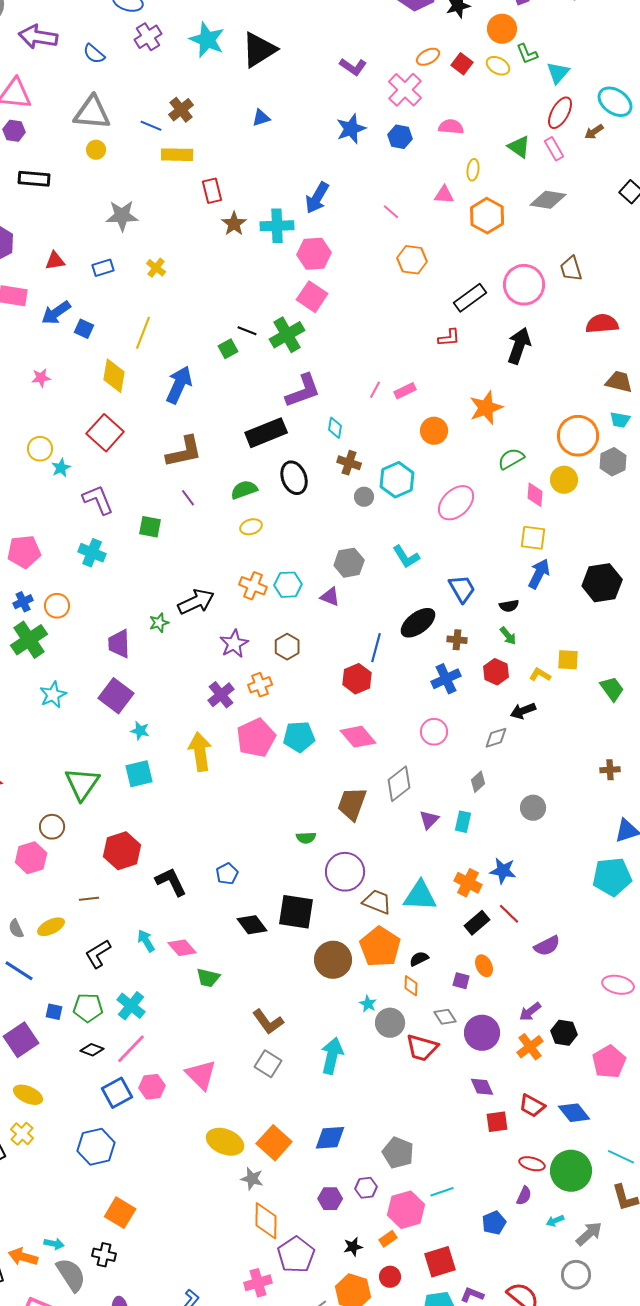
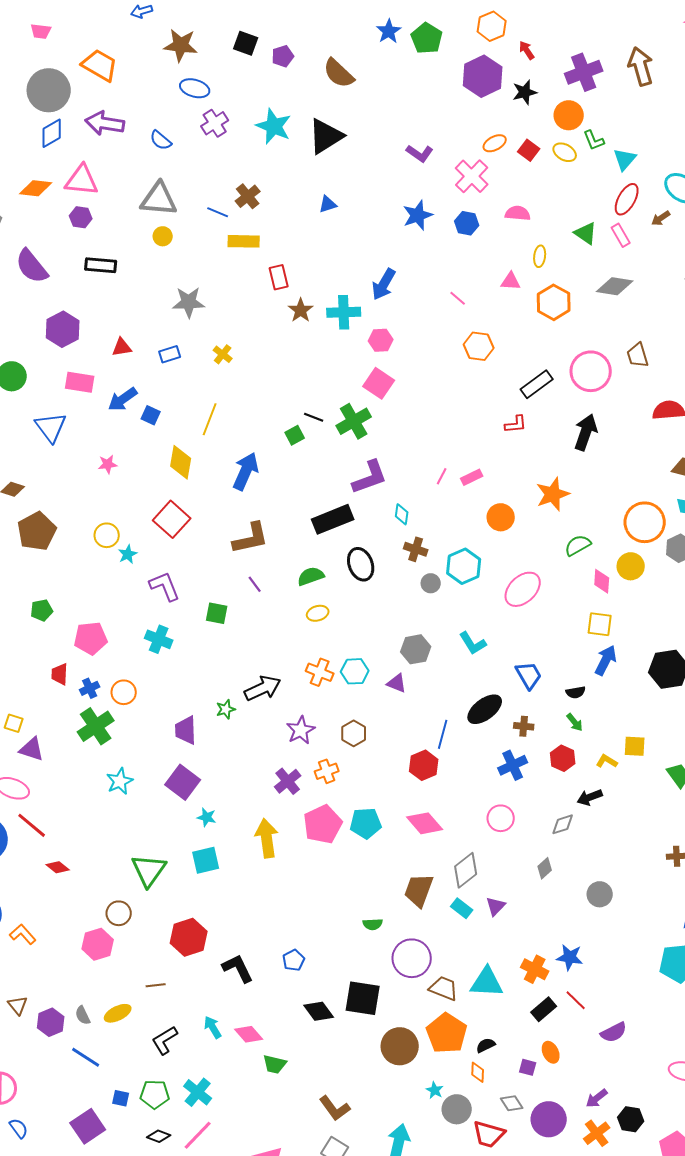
pink hexagon: (314, 254) -> (381, 340), size x0.7
cyan rectangle: (463, 822) -> (462, 908), moved, turned -65

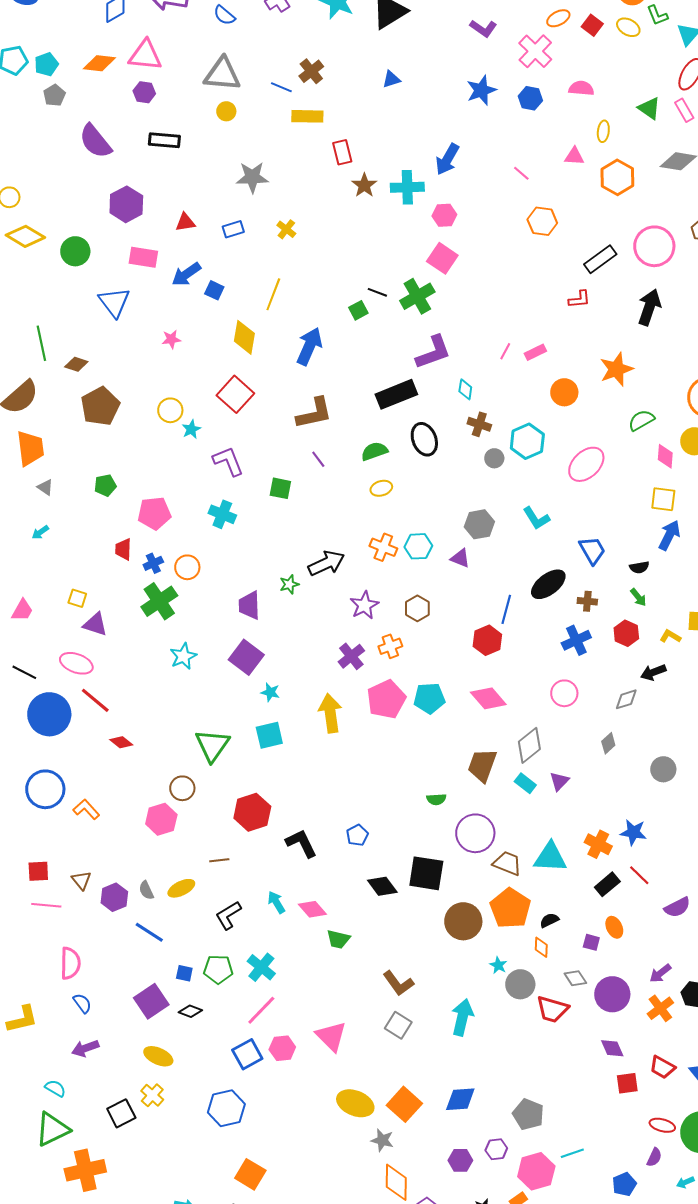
black diamond: (159, 1136) -> (190, 1011), moved

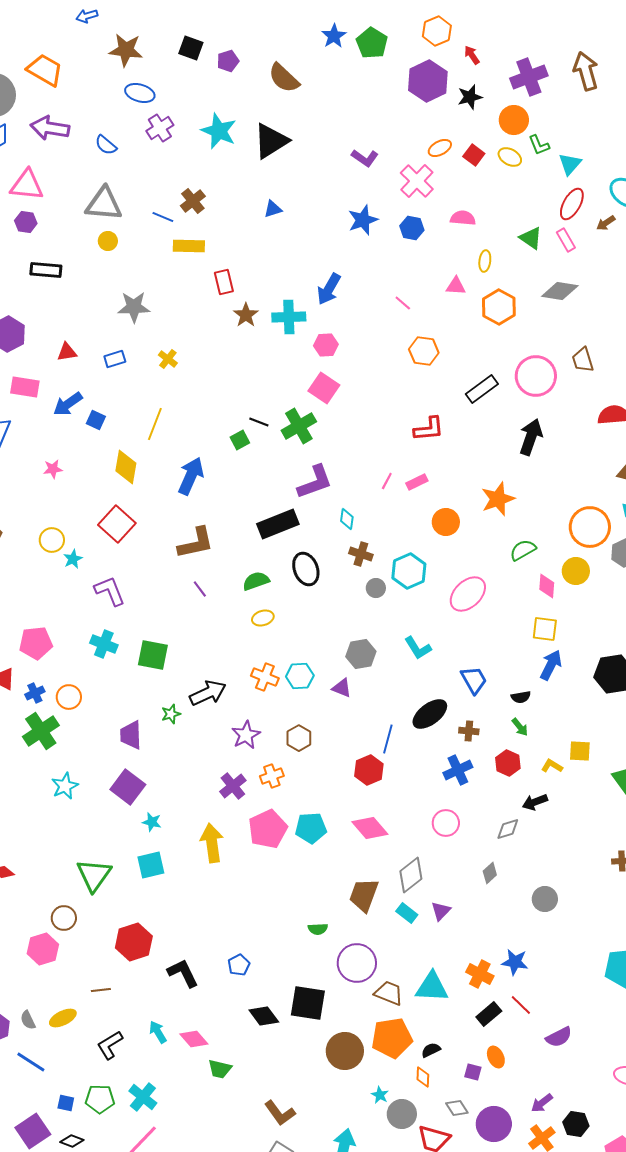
red L-shape: (579, 299) -> (429, 429), moved, size x1.4
green square: (280, 488) -> (153, 655), moved, size x1.4
orange pentagon: (510, 908) -> (392, 1038), turned 30

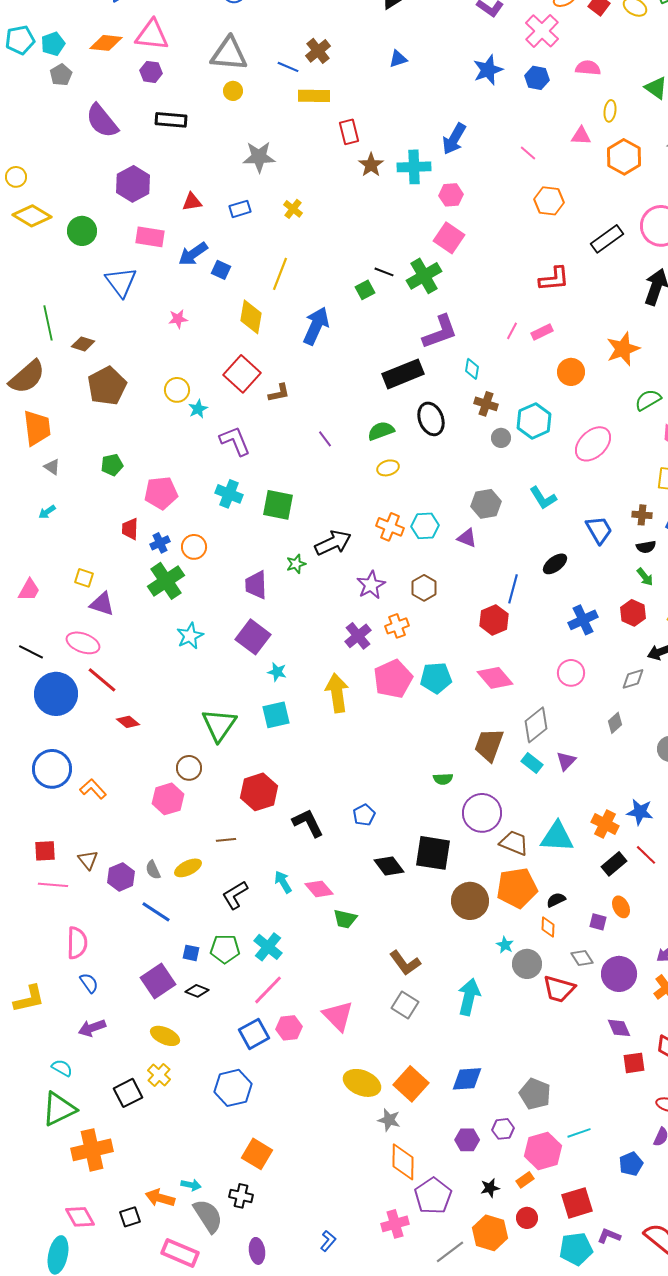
brown L-shape: (196, 543) -> (279, 393), moved, size x0.6
black ellipse: (430, 714) -> (555, 564), size x0.7
brown cross: (469, 731) -> (642, 515), moved

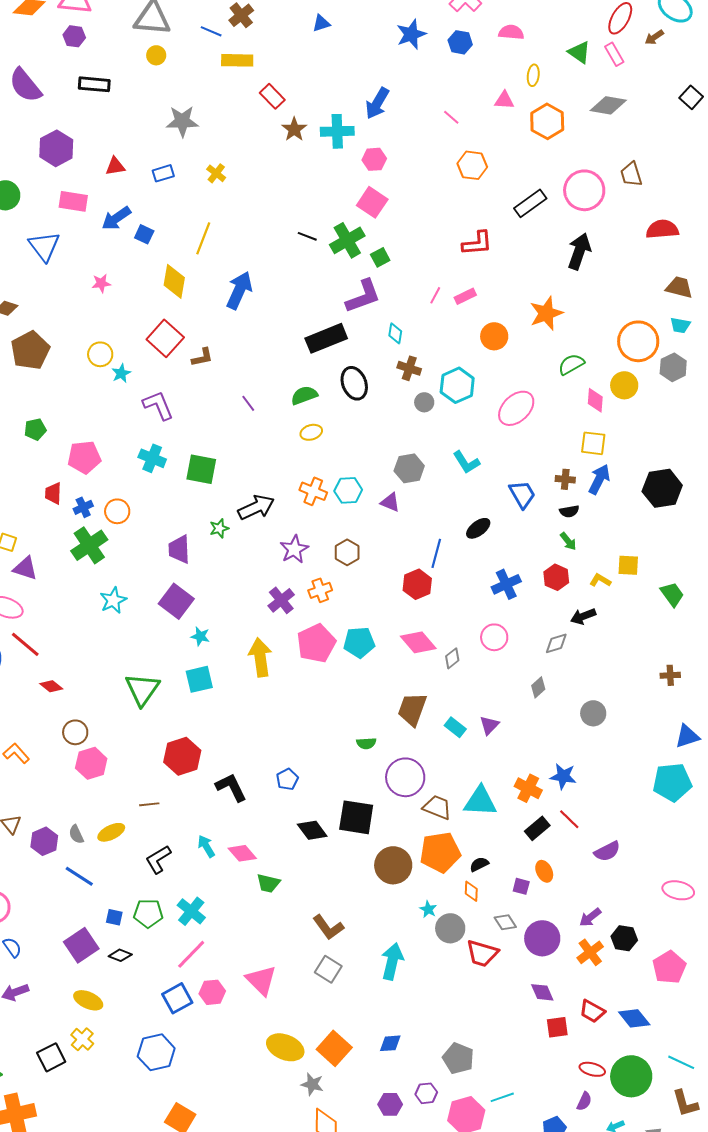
red rectangle: (349, 132) -> (272, 96), turned -30
green square: (365, 290) -> (380, 257), moved
gray diamond: (536, 725) -> (452, 658), moved, size x0.6
brown circle: (189, 768) -> (75, 732), moved
blue diamond: (467, 1079) -> (390, 1043), size x0.7

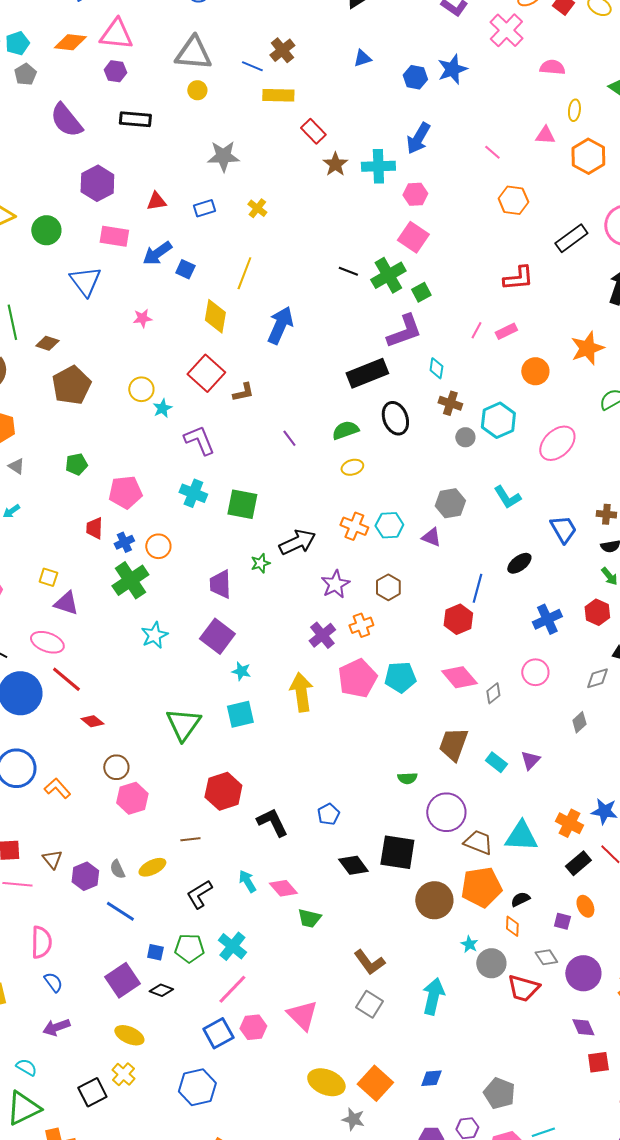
blue hexagon: (460, 42) -> (415, 77), moved

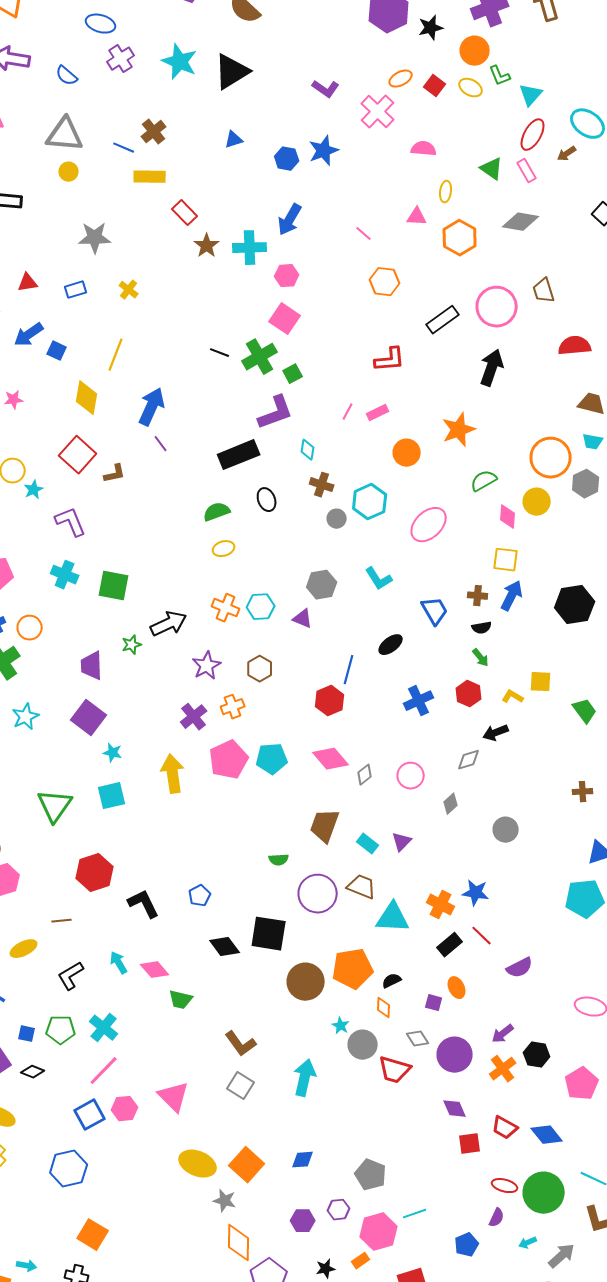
black ellipse: (395, 418) -> (267, 500), size x0.7
purple line: (289, 438) -> (161, 444), moved
pink circle: (535, 672) -> (411, 776), moved
brown trapezoid: (478, 842) -> (362, 887), moved

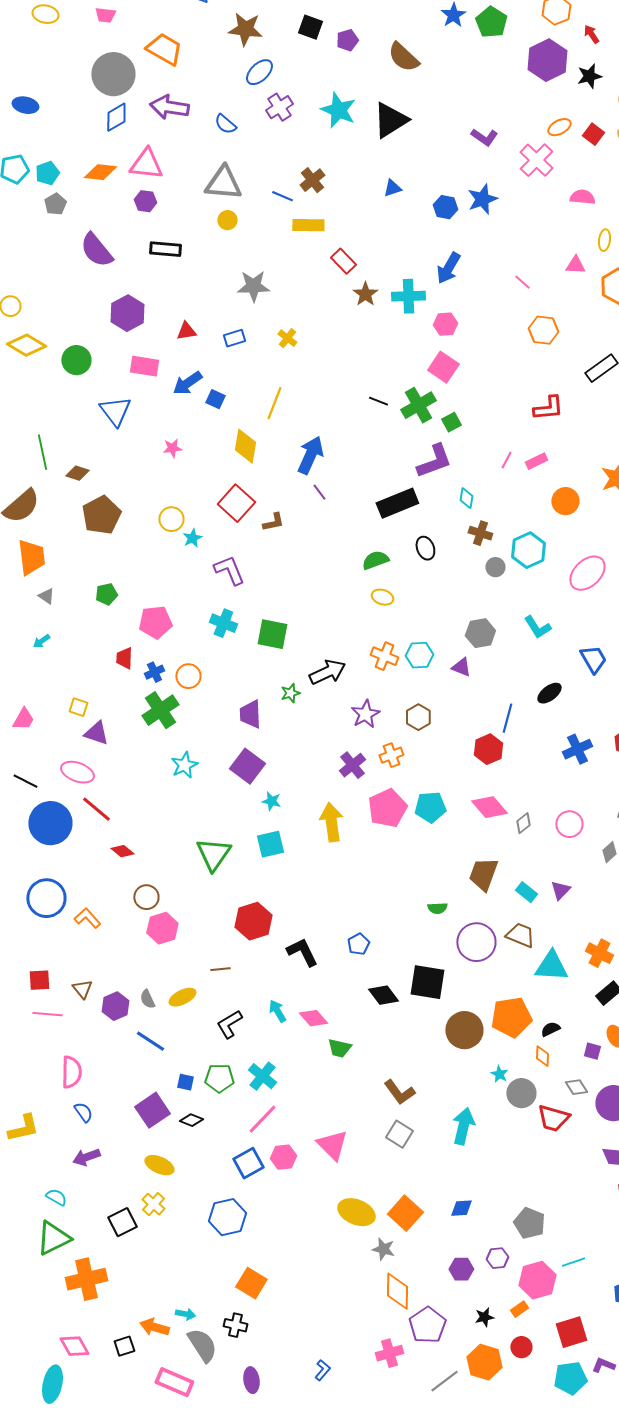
blue ellipse: (101, 24) -> (259, 72), turned -60
yellow ellipse: (224, 549) -> (382, 597), turned 35

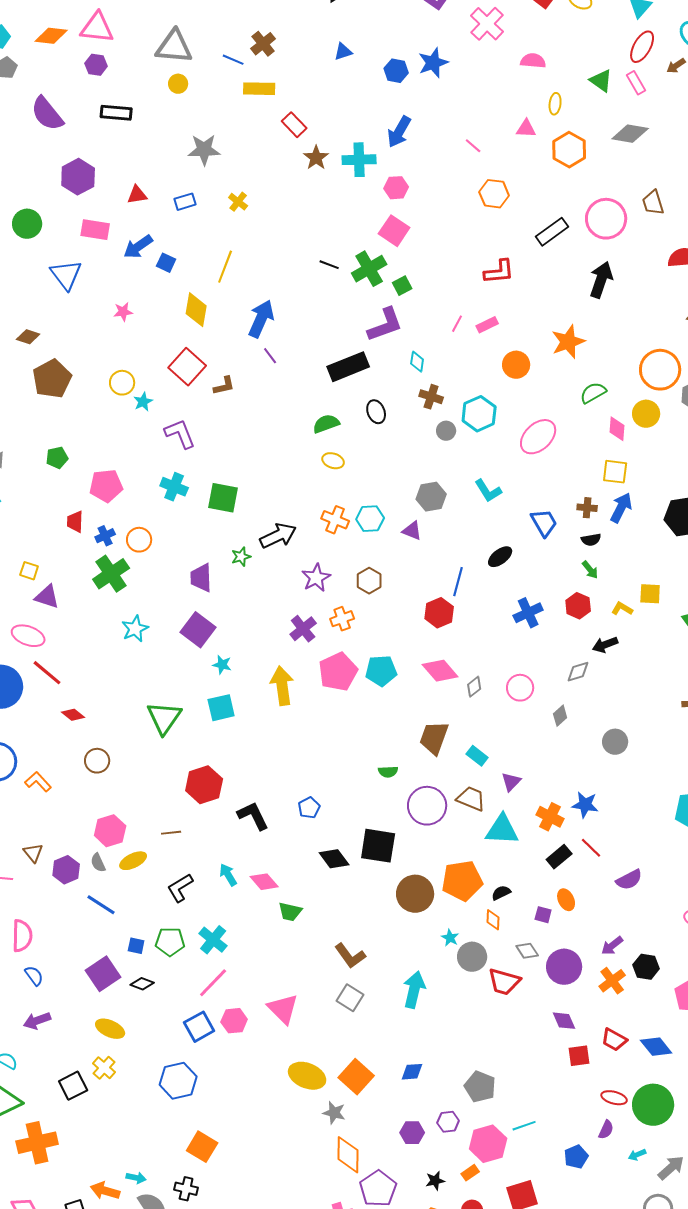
purple triangle: (560, 890) -> (511, 782), moved
pink hexagon: (162, 928) -> (110, 831), moved

